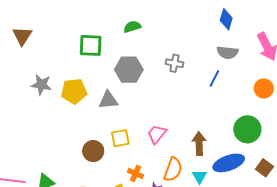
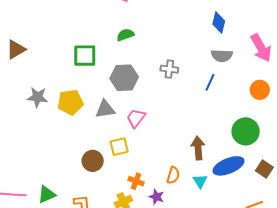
brown triangle: (22, 36) -> (16, 50), turned 30
pink trapezoid: (157, 134) -> (136, 118), moved
orange semicircle: (173, 169) -> (173, 175), size x0.7

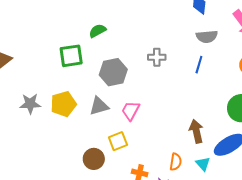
green semicircle: (125, 35) -> (97, 31), moved

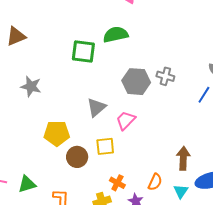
green semicircle: (97, 31) -> (116, 35), size x1.4
gray hexagon: (113, 72) -> (136, 82), moved
yellow pentagon: (63, 104) -> (57, 133), moved
gray triangle: (99, 106) -> (96, 107), turned -40

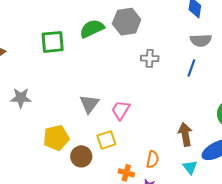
green square: (83, 52) -> (53, 42), moved
gray hexagon: (136, 82) -> (127, 22), moved
orange semicircle: (155, 182) -> (153, 159), moved

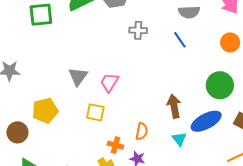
blue line: (191, 68) -> (180, 40), turned -54
yellow square: (106, 140) -> (95, 112), turned 30
brown circle: (81, 156) -> (17, 132), moved

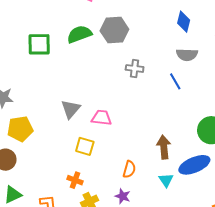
pink trapezoid: (109, 82) -> (101, 118), turned 60
yellow pentagon: (45, 111) -> (20, 129), moved
orange cross: (115, 145) -> (75, 180), moved

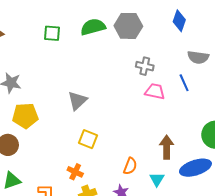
blue diamond: (184, 22) -> (179, 21), moved
green square: (39, 44) -> (52, 33), size x0.7
pink trapezoid: (101, 118) -> (155, 91), moved
cyan triangle: (166, 180) -> (157, 179), moved

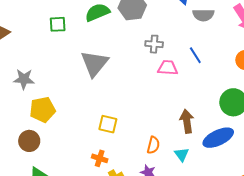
gray semicircle: (198, 57) -> (203, 15), moved
gray triangle: (77, 101) -> (94, 63), moved, size x1.4

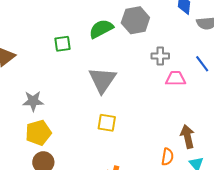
yellow pentagon: (43, 110) -> (38, 133), moved
brown arrow: (187, 121) -> (187, 137), moved
yellow square: (108, 124) -> (107, 123), moved

